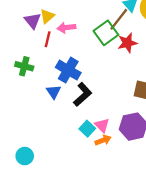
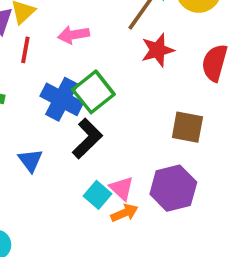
pink arrow: (66, 28) -> (74, 35), moved
green square: (106, 33) -> (93, 92), moved
blue triangle: (54, 92) -> (30, 160), moved

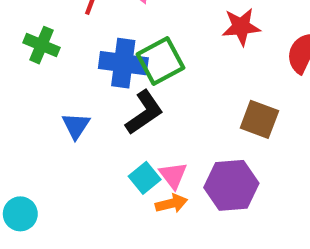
blue cross: (62, 99) -> (123, 63), turned -30

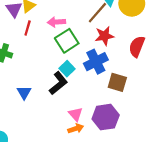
green square: (160, 61) -> (67, 41), moved
blue cross: (123, 63) -> (96, 62), moved, turned -30
cyan square: (145, 178) -> (67, 69), moved

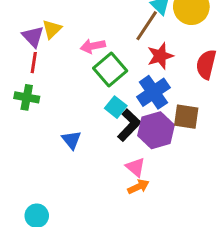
red line: (28, 28) -> (34, 63), moved
black L-shape: (58, 83) -> (129, 125), moved
blue triangle: (24, 93) -> (71, 140), moved
purple hexagon: (106, 117) -> (156, 130), moved

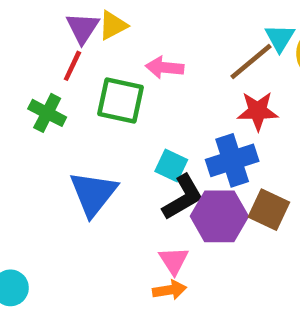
green square: (110, 70) -> (121, 100), moved, turned 36
cyan square: (116, 107) -> (171, 166), turned -30
blue triangle: (71, 140) -> (93, 194), size x1.6

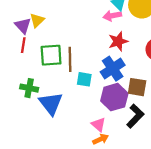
brown line: (251, 61) -> (70, 59), moved, turned -35
pink arrow: (165, 68) -> (112, 16), moved
green cross: (47, 113) -> (29, 88), moved
black L-shape: (183, 197) -> (135, 116), moved

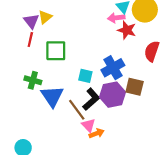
red star: (118, 41) -> (127, 30), moved, turned 30
brown line: (70, 59) -> (77, 110), moved, turned -40
black L-shape: (135, 116) -> (91, 99), moved
pink triangle: (98, 125) -> (89, 125), moved

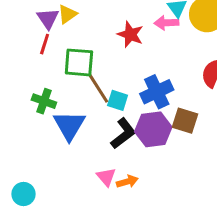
red star: (127, 30) -> (130, 34), moved
brown line: (77, 110) -> (98, 88), moved
pink triangle: (89, 125) -> (106, 177), moved

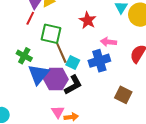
pink arrow: (166, 23) -> (108, 42), moved
brown square: (185, 121) -> (123, 95), moved
purple hexagon: (153, 129) -> (56, 79), moved

